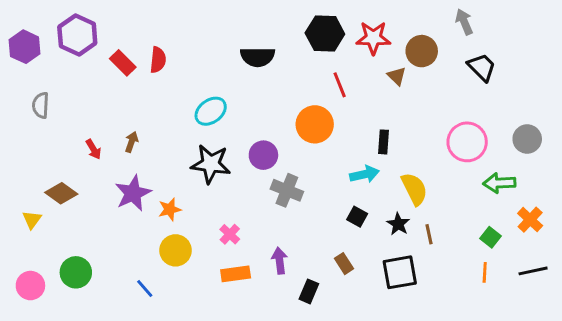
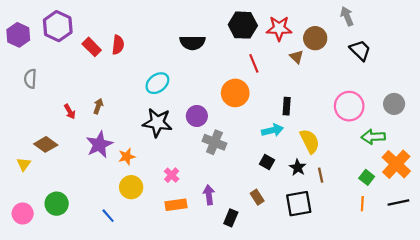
orange cross: (530, 220) -> (396, 164), size x1.5

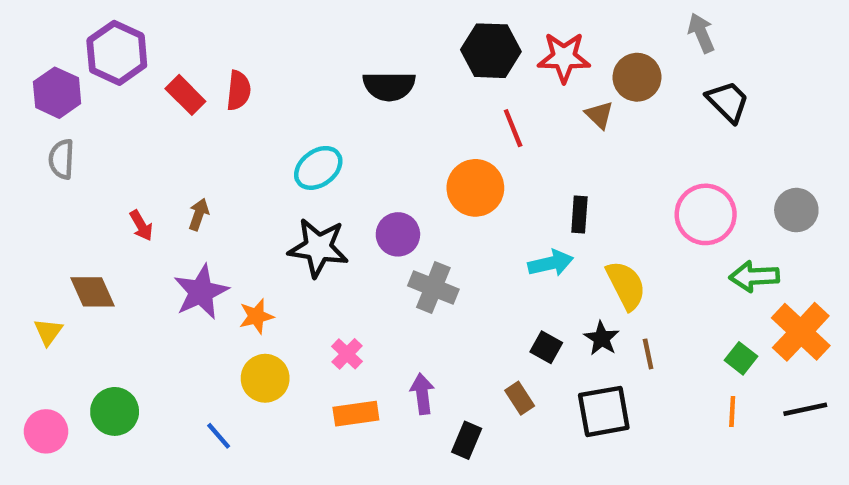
purple hexagon: (18, 35) -> (57, 93), moved
brown diamond: (46, 144) -> (92, 292), turned 30
black square: (267, 162) -> (546, 347), moved

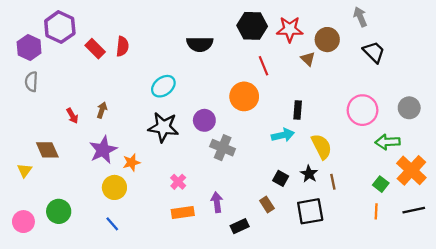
yellow circle: (265, 378) -> (114, 187), moved
black rectangle: (467, 440) -> (240, 226), turned 42

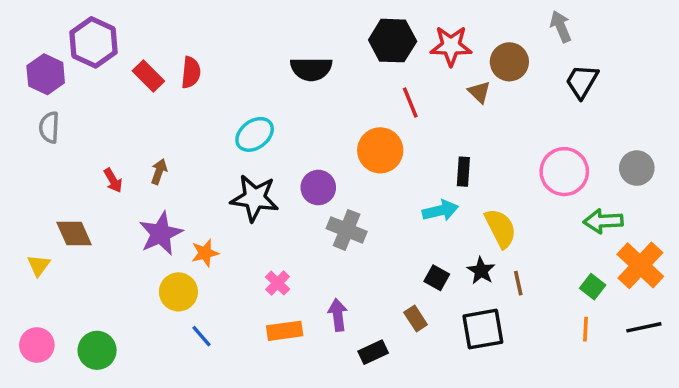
black trapezoid: (374, 52) -> (582, 81), turned -105
green circle: (59, 211) -> (97, 350), moved
blue line: (112, 224) -> (201, 336), moved

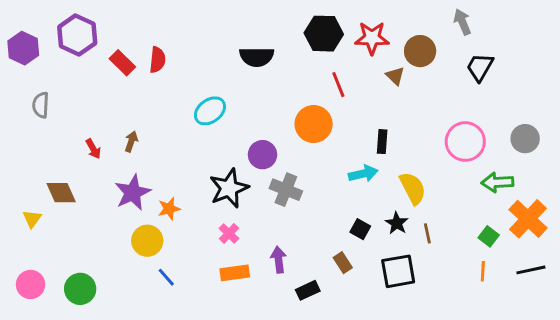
purple hexagon: (46, 74) -> (23, 48), moved
black star: (255, 198) -> (229, 188), moved, turned -30

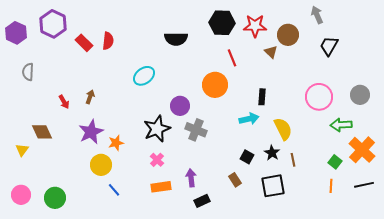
black rectangle: (308, 290) -> (202, 201), moved

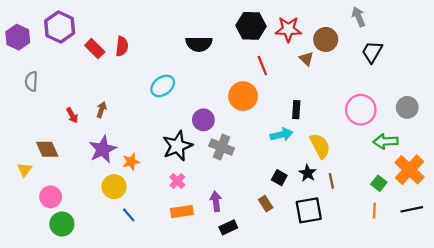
pink circle: (21, 195) -> (51, 197), moved

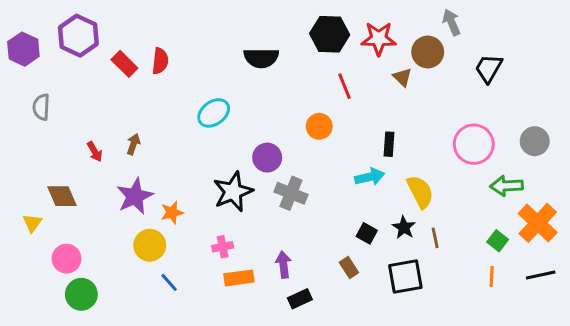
gray arrow: (359, 17) -> (451, 22), moved
orange circle: (243, 96) -> (319, 126), size x0.7
pink cross: (177, 181) -> (223, 247), moved, turned 35

